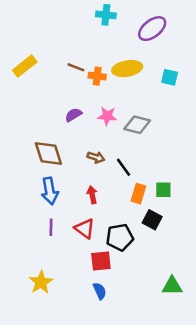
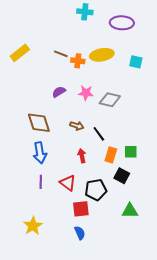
purple ellipse: (152, 29) -> (122, 23), turned 40
red arrow: (92, 195) -> (82, 156), moved
green triangle: (172, 286) -> (130, 211), moved

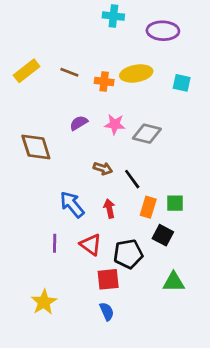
brown line: (61, 54) -> (69, 72), moved
brown diamond: (39, 123) -> (36, 147), moved
blue arrow: (40, 153) -> (72, 204), moved, turned 150

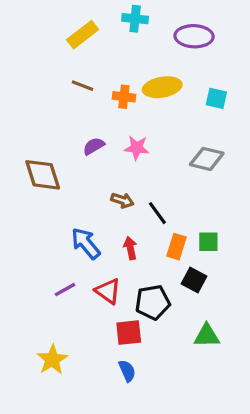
yellow rectangle: (27, 71) -> (83, 35), moved
gray diamond: (147, 134) -> (207, 159), moved
purple line: (55, 243) -> (65, 290), turned 60

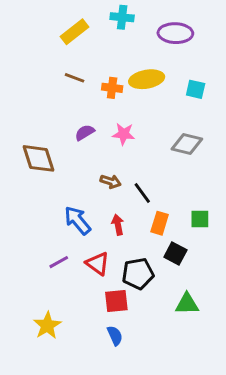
green square: (208, 242) -> (200, 219), moved

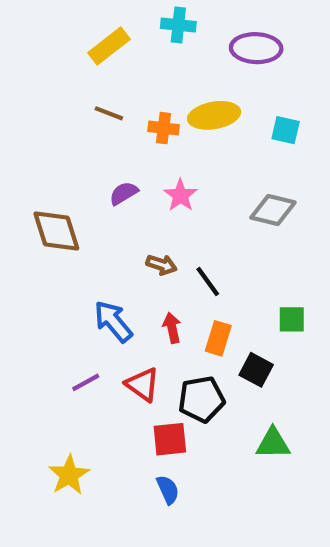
pink star: (124, 134) -> (180, 195), turned 30
orange rectangle: (160, 223) -> (218, 338), moved

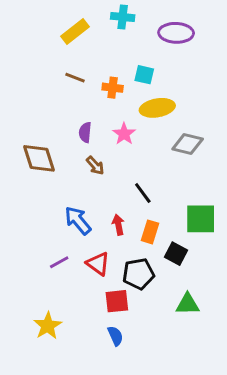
yellow ellipse: (214, 115) -> (157, 108), moved
cyan square: (286, 130) -> (144, 75), moved
purple semicircle: (124, 193) -> (85, 132), turned -54
brown arrow: (161, 265) -> (95, 166), moved, turned 30
green square: (292, 319) -> (201, 219), size x1.6

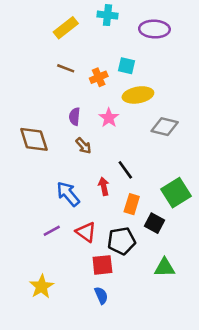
orange cross: (113, 88) -> (99, 77), turned -30
green square: (201, 219) -> (176, 193), turned -32
red arrow: (118, 225) -> (104, 186), moved

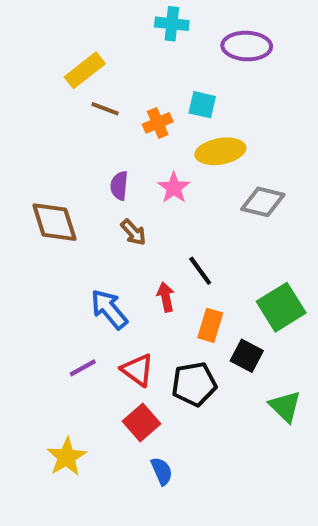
yellow rectangle: (66, 28) -> (85, 70), moved
red square: (102, 265) -> (141, 423), moved, turned -35
green triangle: (165, 268) -> (285, 406), moved, turned 45

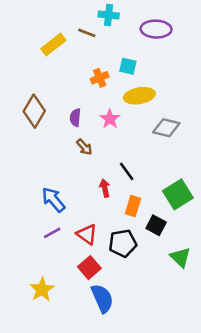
brown line: (105, 109) -> (87, 33), moved
brown diamond: (54, 222) -> (34, 111), moved, turned 48
blue arrow: (109, 309) -> (53, 200), moved
blue semicircle: (162, 471) -> (102, 298), size x1.6

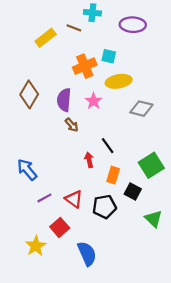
orange cross: (100, 78) -> (85, 66), size x1.5
purple semicircle: (75, 118) -> (64, 100), size x1.5
blue arrow: (53, 200) -> (27, 170), moved
red square: (89, 268) -> (60, 227), moved

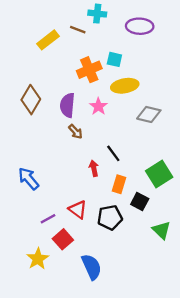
purple line: (44, 198) -> (48, 219), moved

